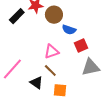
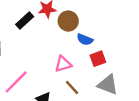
gray triangle: (91, 67) -> (108, 85), turned 30
brown line: (50, 71) -> (72, 87), moved

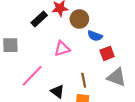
pink triangle: (63, 64) -> (62, 49), moved
brown line: (72, 87) -> (84, 80), turned 32

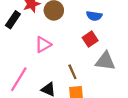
blue semicircle: (95, 36) -> (94, 16), moved

